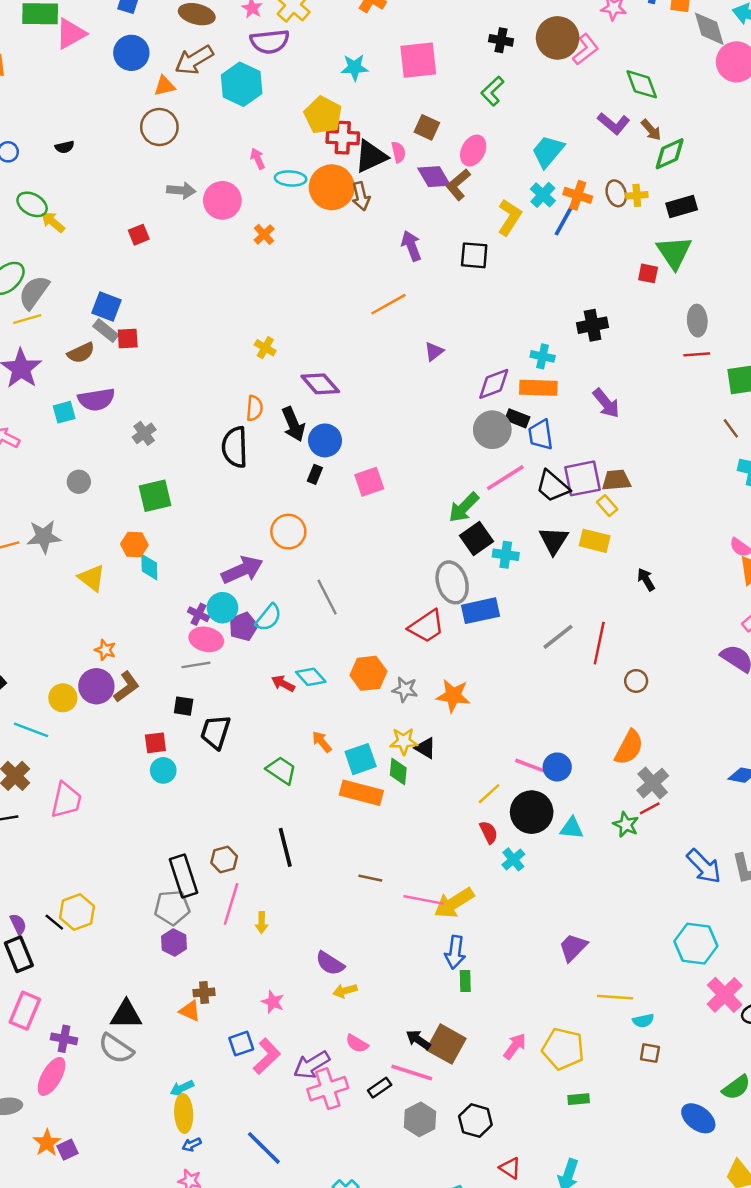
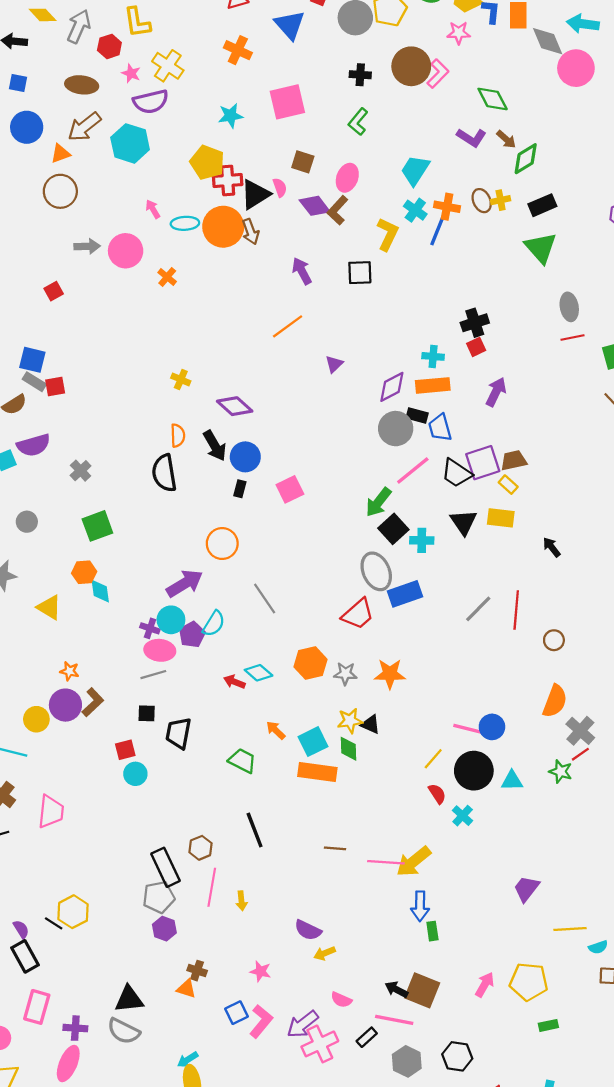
red square: (648, 273) -> (476, 347), moved, turned -30
purple arrow: (606, 403) -> (496, 392), turned -108
brown cross: (204, 992) -> (197, 971), turned 30

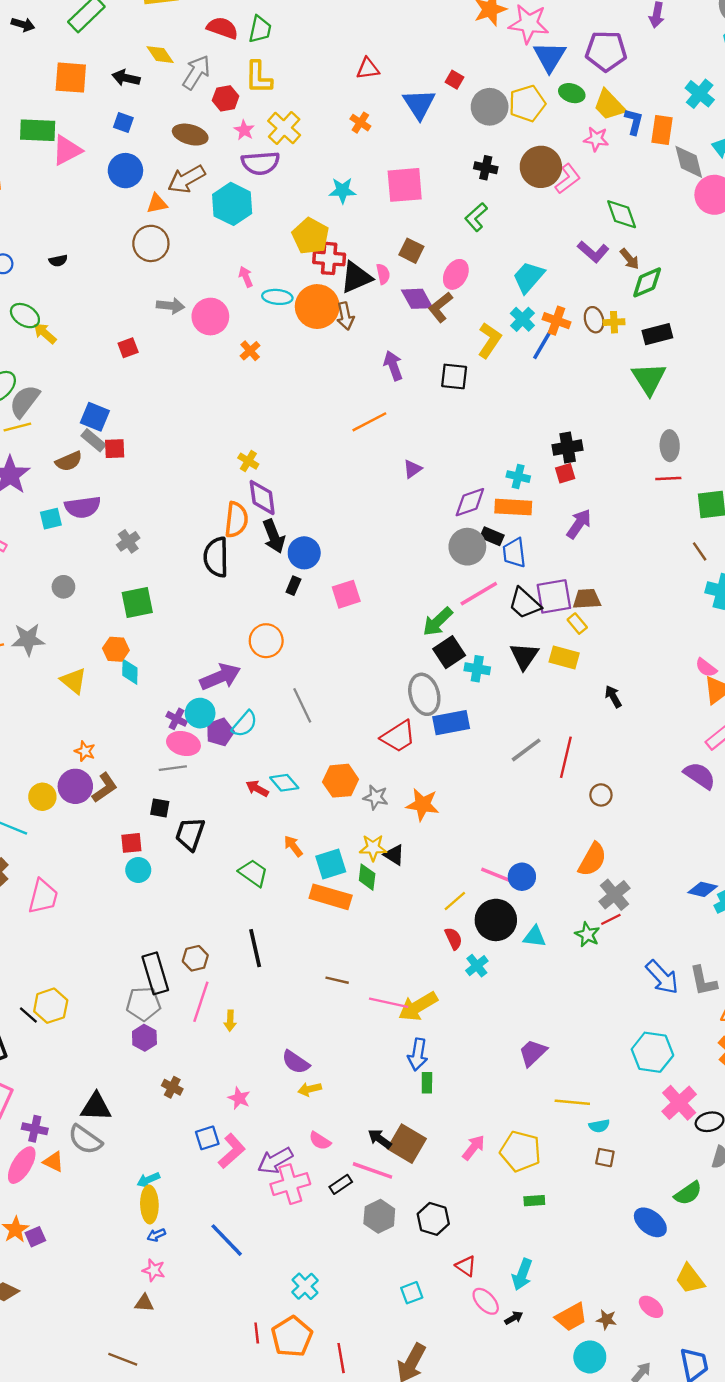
orange cross: (238, 50) -> (360, 123), size x0.7
purple diamond: (235, 406) -> (262, 497), moved, turned 32
orange semicircle: (178, 435) -> (236, 520), size x1.4
orange triangle: (186, 989) -> (53, 1162), moved

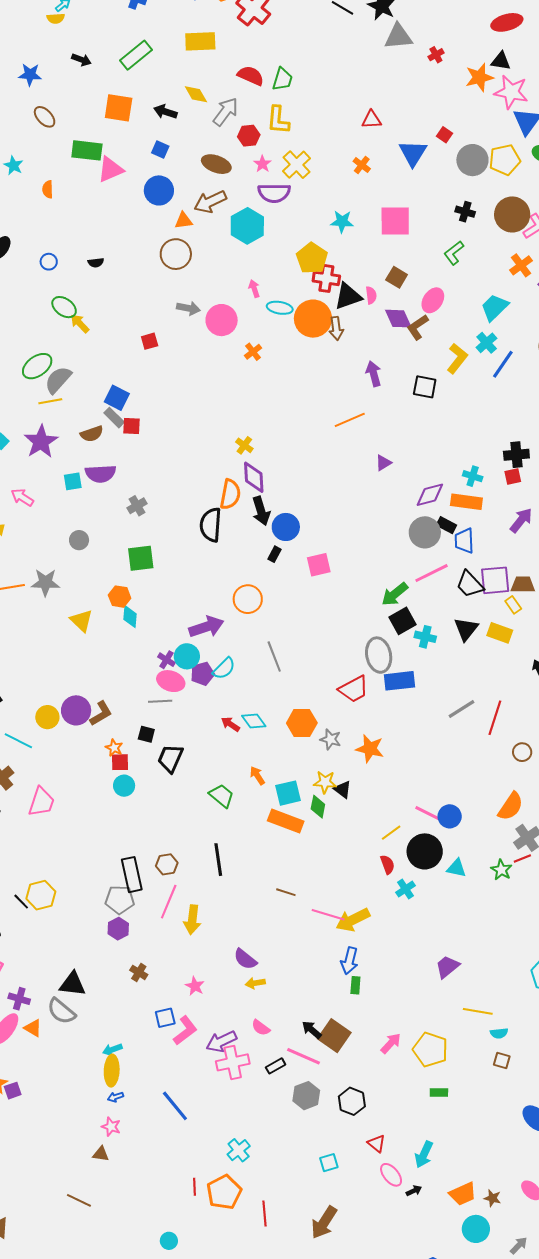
orange cross: (557, 321) -> (521, 265), moved, turned 30
orange star: (85, 751) -> (114, 748), moved
yellow arrow: (230, 1021) -> (192, 920), size x1.6

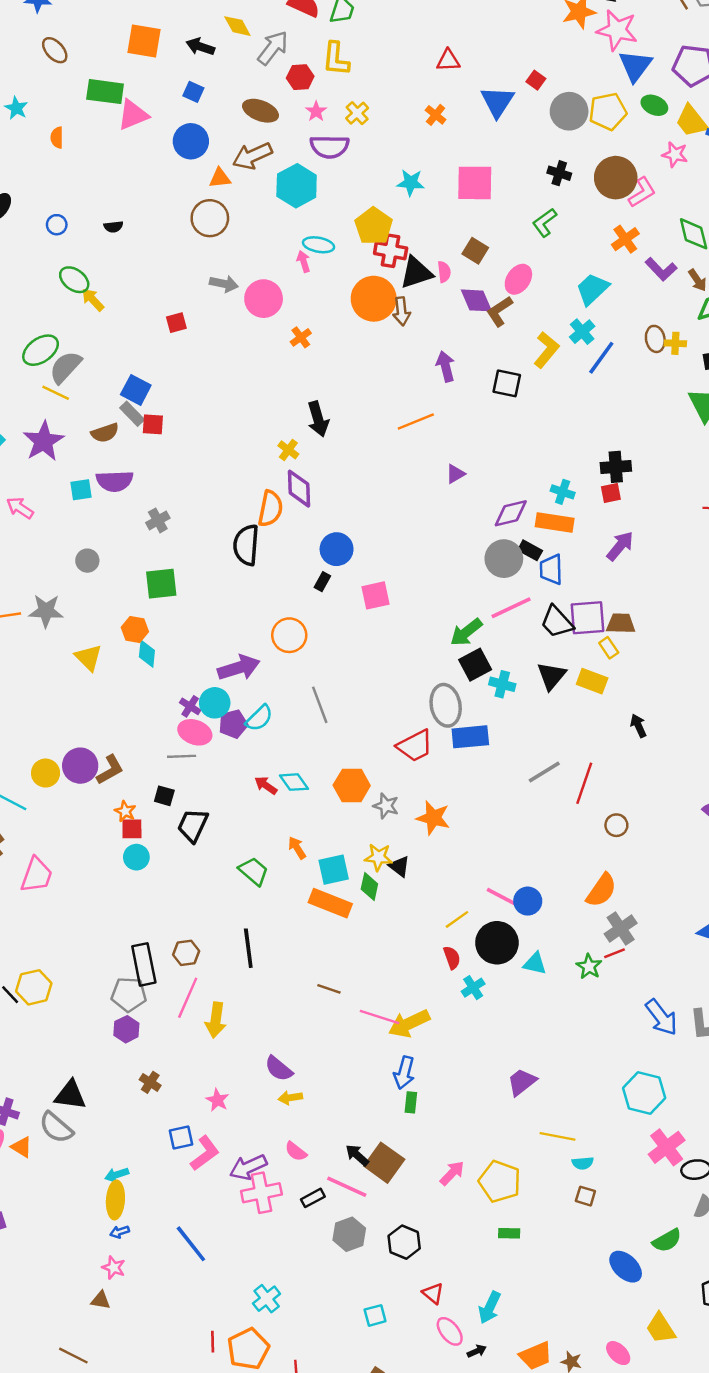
yellow cross: (297, 165) -> (357, 113), size x0.7
cyan ellipse: (280, 308) -> (319, 245), moved
yellow line: (50, 401) -> (56, 393), turned 35
black arrow: (261, 511) -> (318, 419), moved

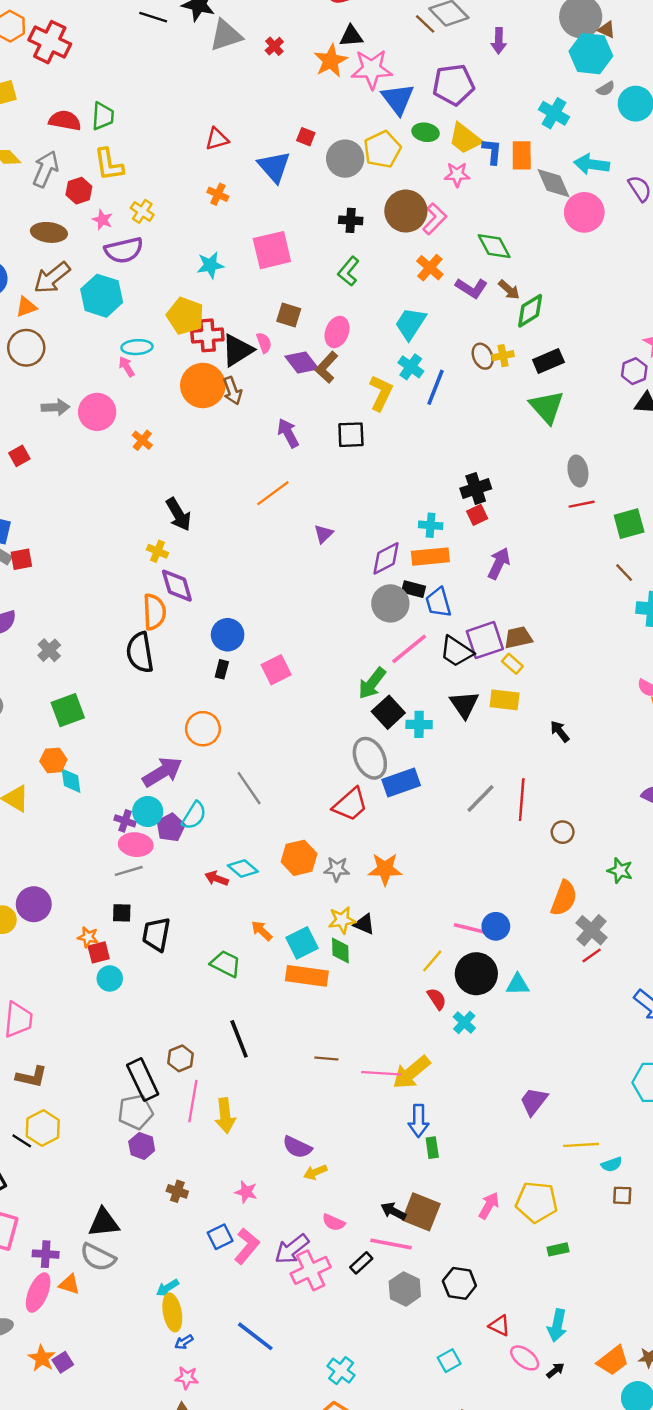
brown L-shape: (110, 770) -> (32, 1077), moved, turned 56
green star: (589, 966) -> (620, 871), moved

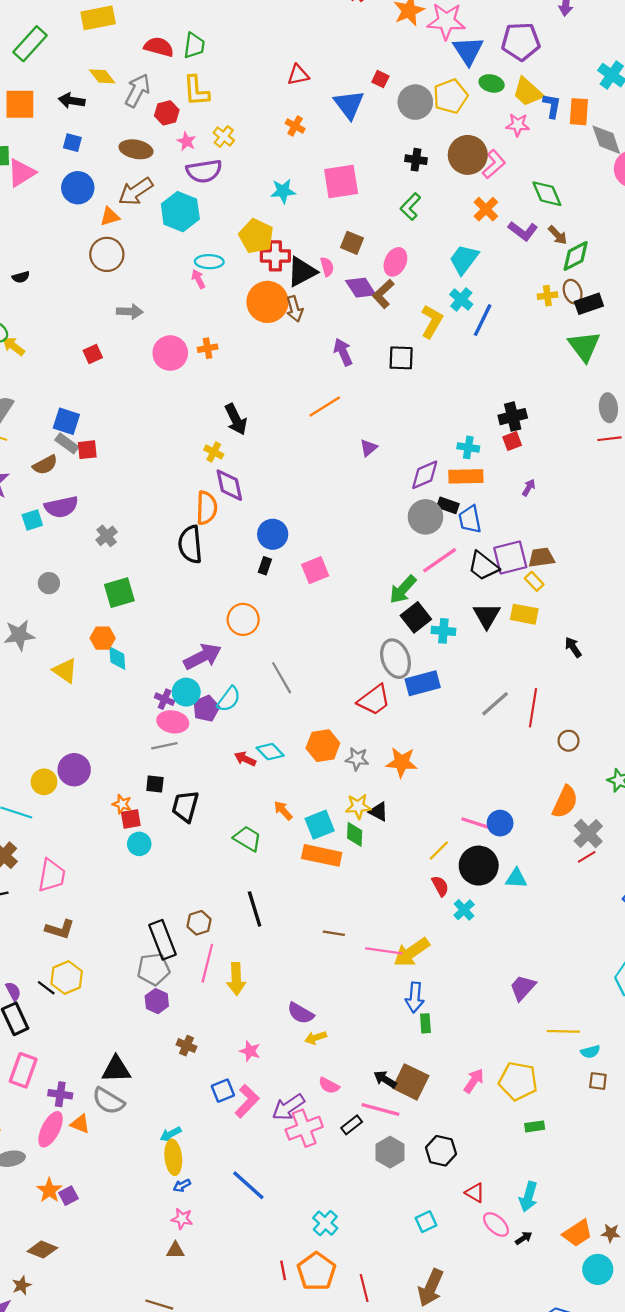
brown ellipse: (483, 356) -> (573, 292), moved
pink circle: (97, 412) -> (170, 353), moved
orange cross: (142, 440) -> (208, 348), turned 36
purple arrow: (499, 563) -> (529, 488), size x0.6

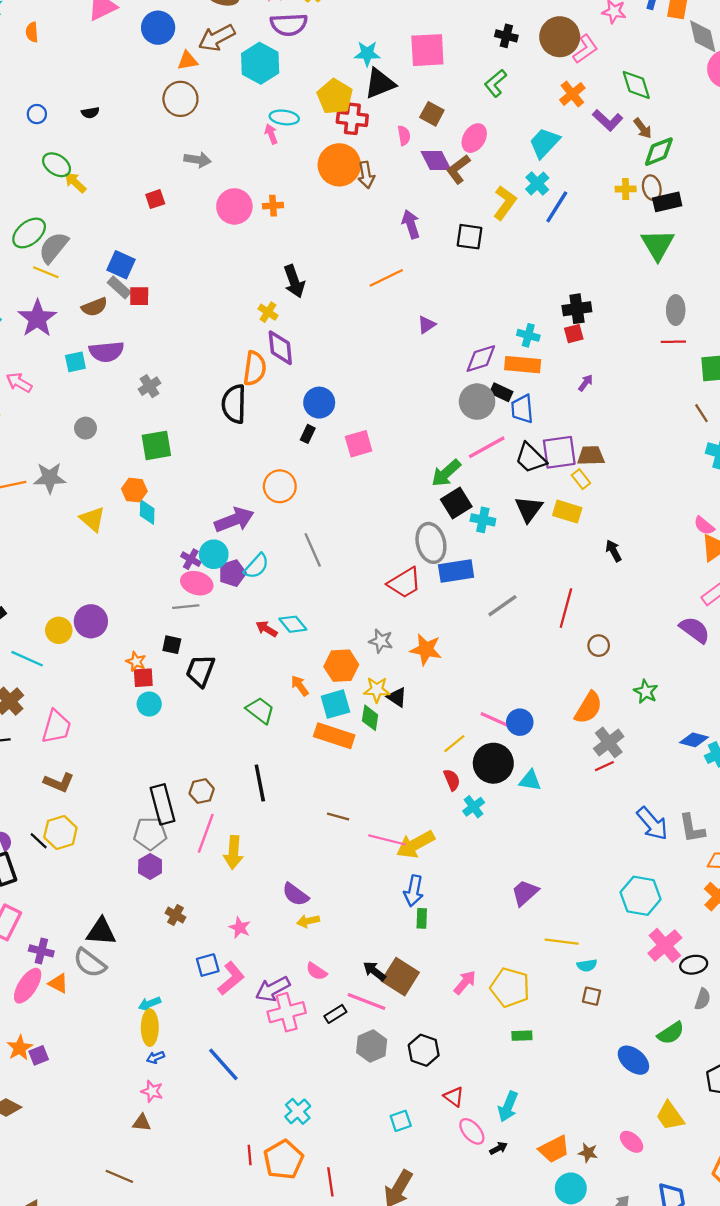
black triangle: (302, 272) -> (380, 83), moved
gray line: (495, 704) -> (502, 606), moved
orange hexagon: (323, 746) -> (341, 666), moved

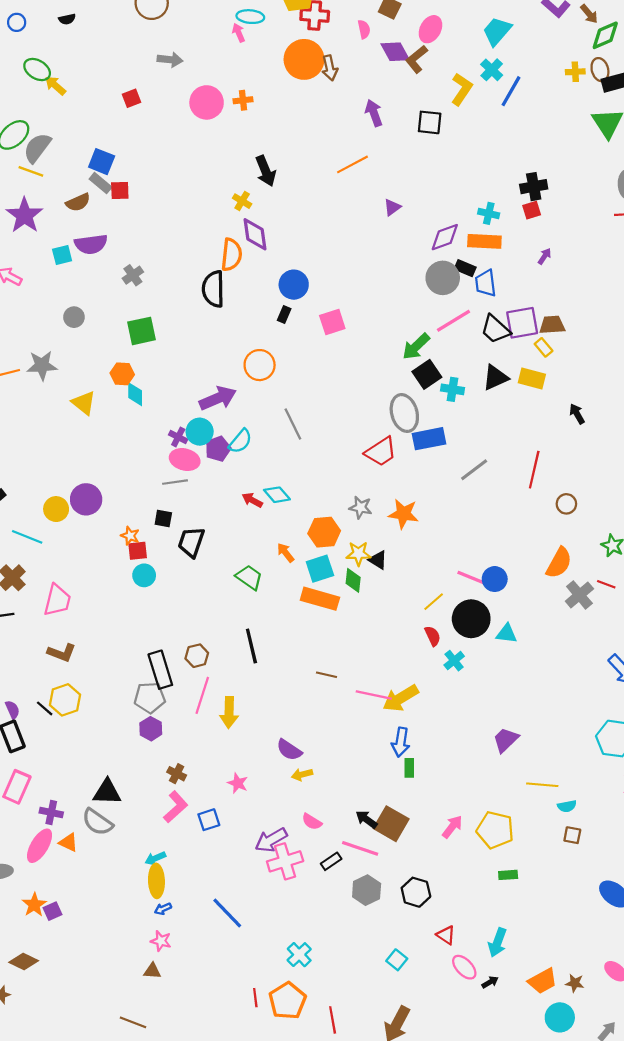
black triangle: (529, 509) -> (495, 377), turned 32
red line: (604, 766) -> (606, 584), moved, turned 48
pink L-shape: (231, 978) -> (176, 807), moved
cyan square: (401, 1121) -> (397, 960), turned -30

